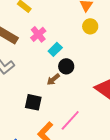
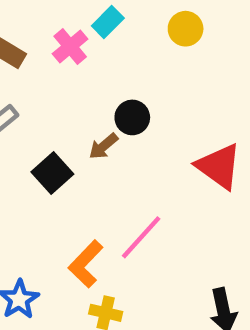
cyan rectangle: (55, 49) -> (108, 22), moved
black square: (33, 102) -> (52, 173), moved, turned 36

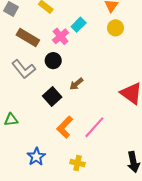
black circle: (132, 117) -> (53, 61), moved
orange L-shape: (86, 264) -> (65, 127), moved

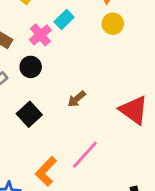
brown arrow: (76, 84) -> (77, 99), moved
orange L-shape: (65, 127) -> (46, 171), moved

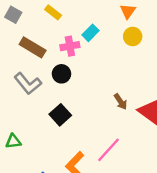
pink cross: (40, 35) -> (70, 46), turned 30
brown arrow: (77, 99) -> (121, 102), moved, turned -84

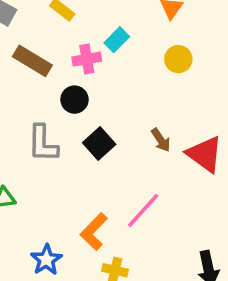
yellow circle: (133, 36) -> (178, 59), moved
gray L-shape: (28, 83) -> (43, 144), moved, turned 40
black square: (60, 115) -> (99, 144), moved

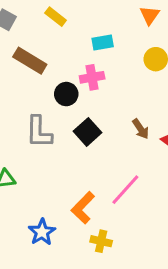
cyan rectangle: (117, 40) -> (103, 42), turned 35
pink cross: (87, 59) -> (92, 77), moved

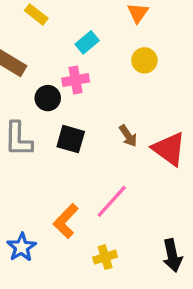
cyan rectangle: (103, 42) -> (87, 42), turned -30
black square: (87, 132) -> (71, 139), turned -32
yellow cross: (101, 241) -> (105, 257), moved, turned -30

